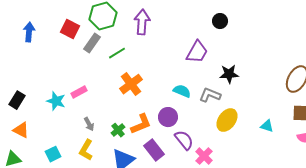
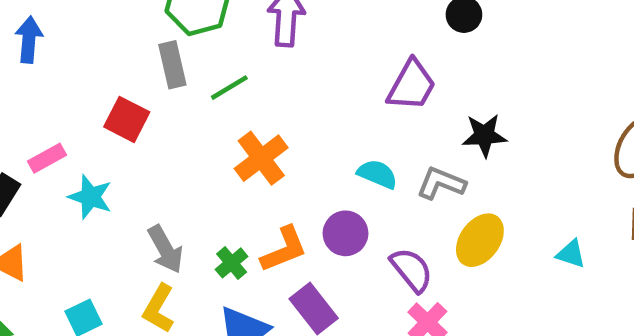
red square: (70, 29) -> (127, 119), moved
gray rectangle: (92, 43) -> (172, 65), turned -48
pink rectangle: (79, 92) -> (47, 158), moved
gray arrow: (89, 124) -> (165, 249), size x1.5
purple semicircle: (184, 140) -> (412, 270), moved

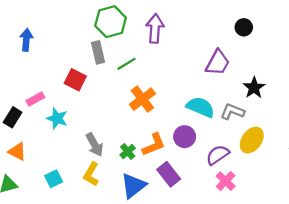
black star: (484, 135) -> (254, 88), turned -30
cyan semicircle: (377, 174) -> (201, 107), size x1.4
purple semicircle: (412, 270) -> (218, 155), turned -85

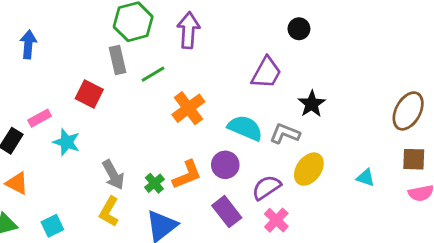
orange cross: (142, 99) -> (188, 108), moved
purple rectangle: (169, 174) -> (227, 212), moved
cyan square: (54, 179) -> (52, 226), moved

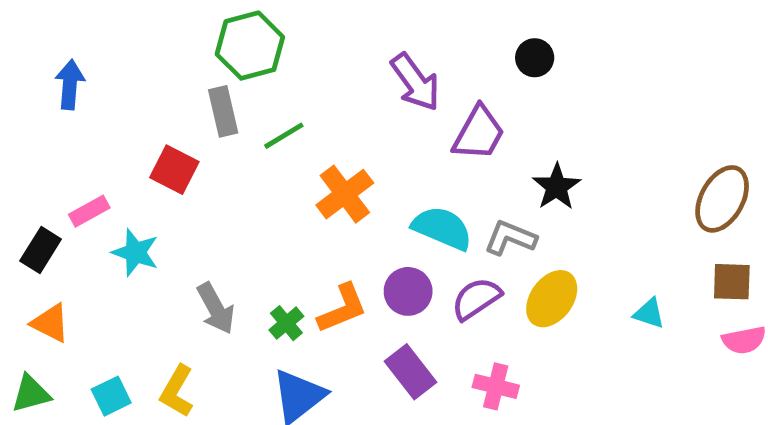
purple arrow: (188, 30) -> (415, 82), moved, turned 140
purple semicircle: (266, 188) -> (476, 299), moved
yellow L-shape: (109, 212) -> (177, 391), moved
pink cross: (276, 220) -> (496, 386), turned -30

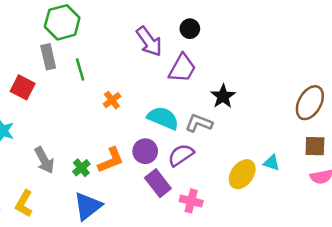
black circle: (535, 58) -> (190, 29), moved
green line: (284, 136) -> (80, 69), turned -75
orange cross: (345, 194) -> (112, 100), size x0.6
yellow ellipse: (552, 299) -> (242, 174), moved
purple rectangle: (411, 372) -> (158, 183), moved

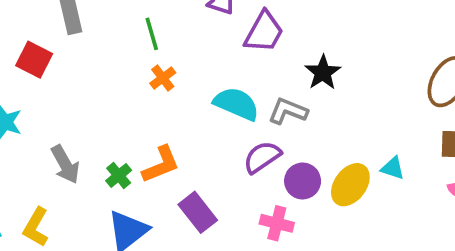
green line: (80, 69) -> (152, 34), moved
purple circle: (145, 151) -> (303, 181), moved
purple rectangle: (158, 183) -> (198, 212), moved

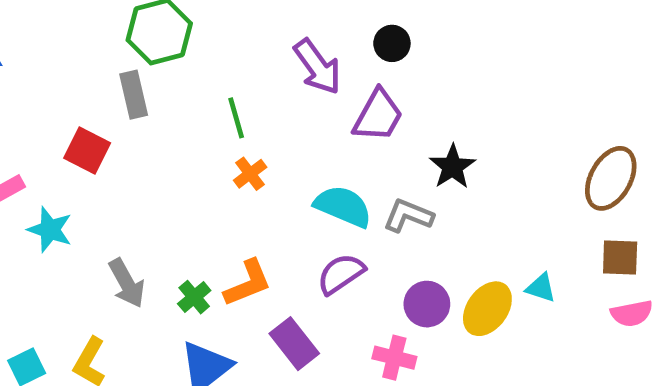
purple semicircle: (262, 157) -> (341, 274), moved

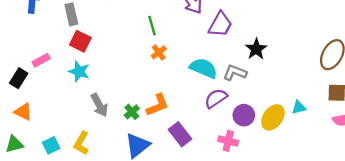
gray rectangle: (134, 95) -> (71, 14), moved
cyan star: (50, 230) -> (79, 71), moved
purple semicircle: (341, 274) -> (216, 98), moved
cyan triangle: (541, 288) -> (299, 107), turned -32

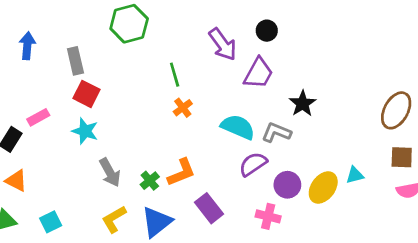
yellow L-shape: (81, 143) -> (114, 219), moved, turned 30

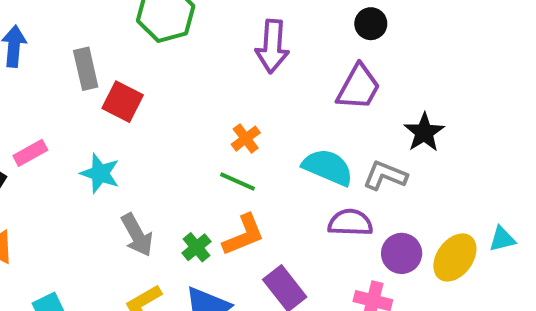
purple arrow: (223, 44) -> (272, 46), moved, turned 40
green line: (175, 75) -> (237, 182), moved, turned -50
red square: (86, 94) -> (123, 102), moved
purple semicircle: (253, 164) -> (350, 223), turned 36

